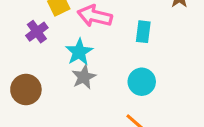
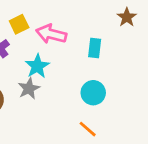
gray star: (84, 77) -> (29, 89), moved

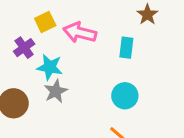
brown star: (127, 17) -> (147, 15), moved
cyan star: (37, 66) -> (50, 67), moved, turned -30

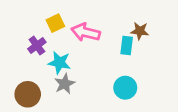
brown star: (147, 15) -> (140, 31), moved, turned -30

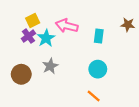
yellow square: (55, 23) -> (33, 21), moved
brown star: (140, 31) -> (128, 25), moved
cyan star: (59, 63) -> (46, 38), moved, turned 30

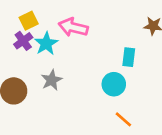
cyan rectangle: (99, 36) -> (129, 57), moved
orange line: (94, 96) -> (123, 119), moved

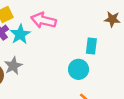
gray star: (52, 80) -> (13, 66), moved

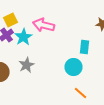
gray star: (13, 66) -> (26, 65), moved

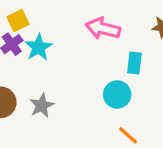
pink arrow: (44, 25) -> (103, 28), moved
gray star: (26, 65) -> (42, 106), moved

